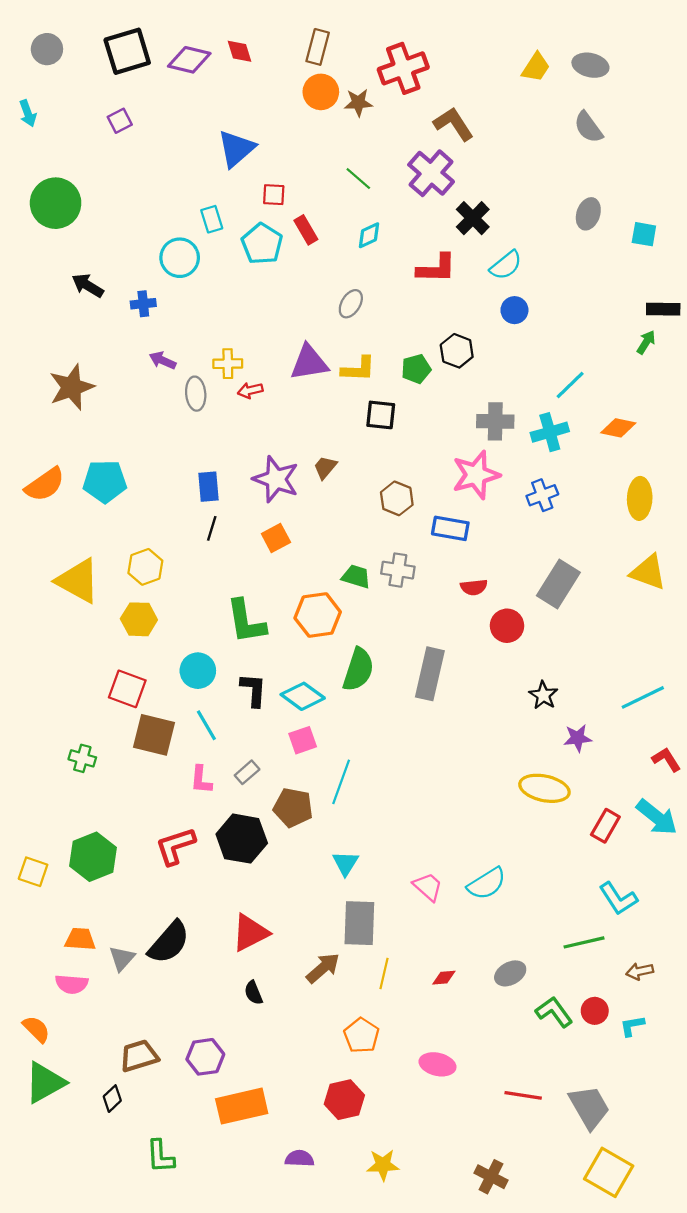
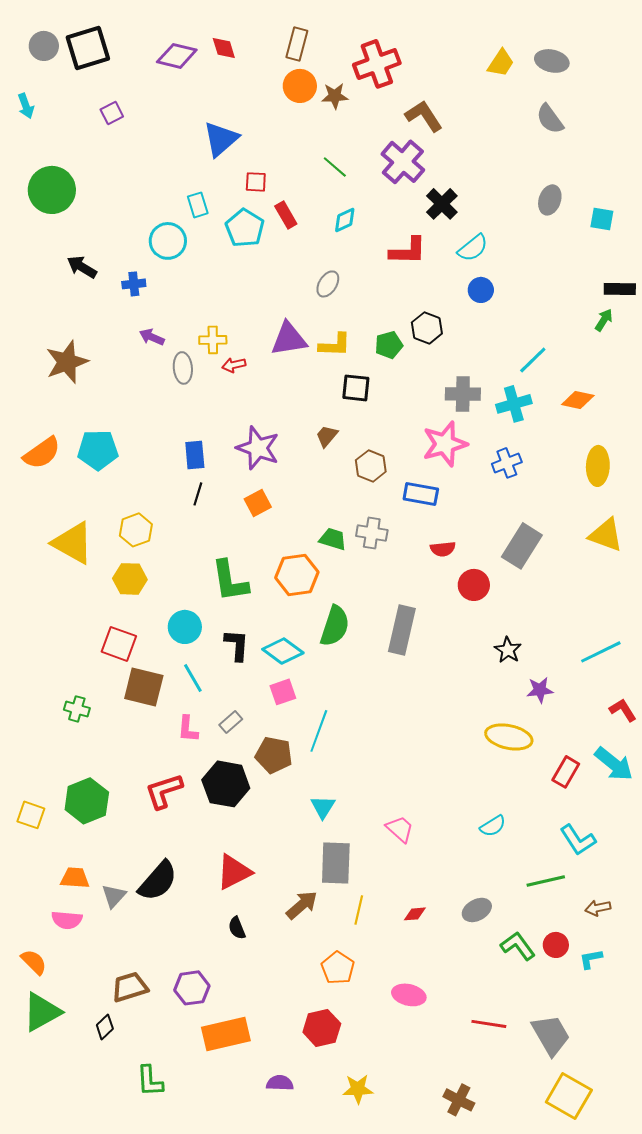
black square: (127, 51) -> (88, 48), moved
brown trapezoid: (325, 467) -> (327, 436), moved
cyan semicircle: (487, 884) -> (493, 826), moved, size x0.7

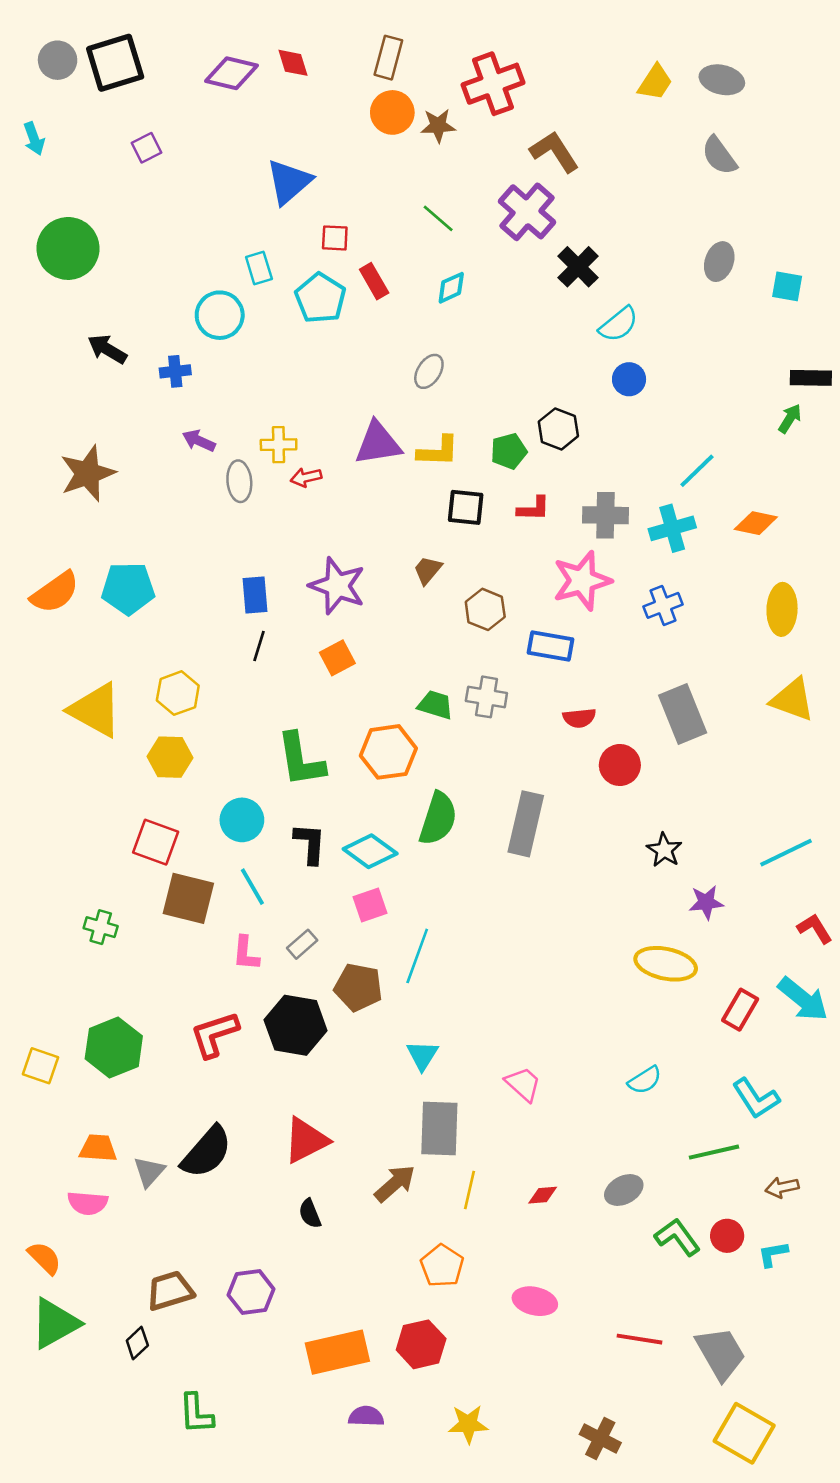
red L-shape: (408, 251) -> (534, 509), moved, size x0.7
gray rectangle: (522, 546) -> (683, 714), turned -54
orange rectangle: (226, 1034) -> (337, 1352), moved

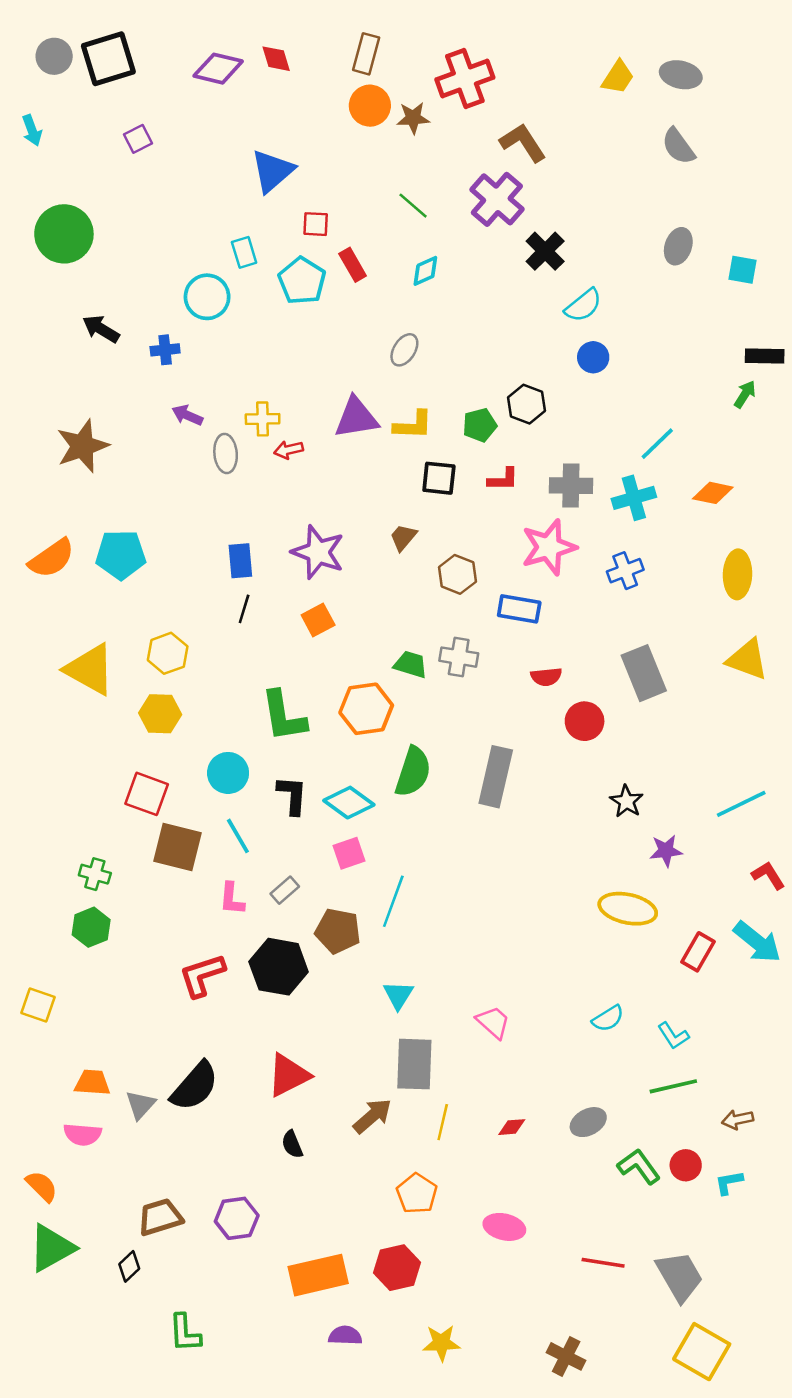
green hexagon: (114, 1047) -> (91, 927), moved, size x0.7
cyan L-shape: (756, 1098) -> (673, 1036), moved, size x0.7

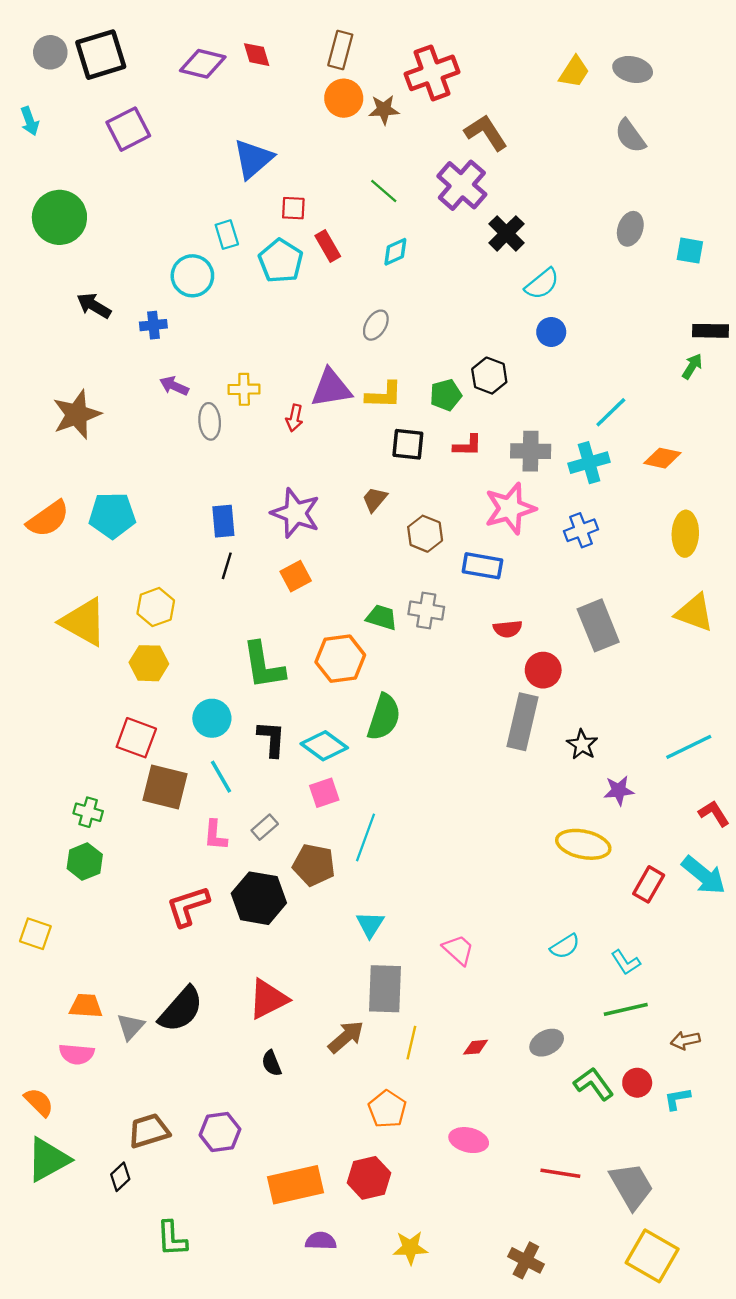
purple square: (138, 139) -> (128, 129), size x1.6
red arrow: (288, 450) -> (294, 418), moved, turned -65
gray rectangle: (496, 777) -> (523, 722), moved

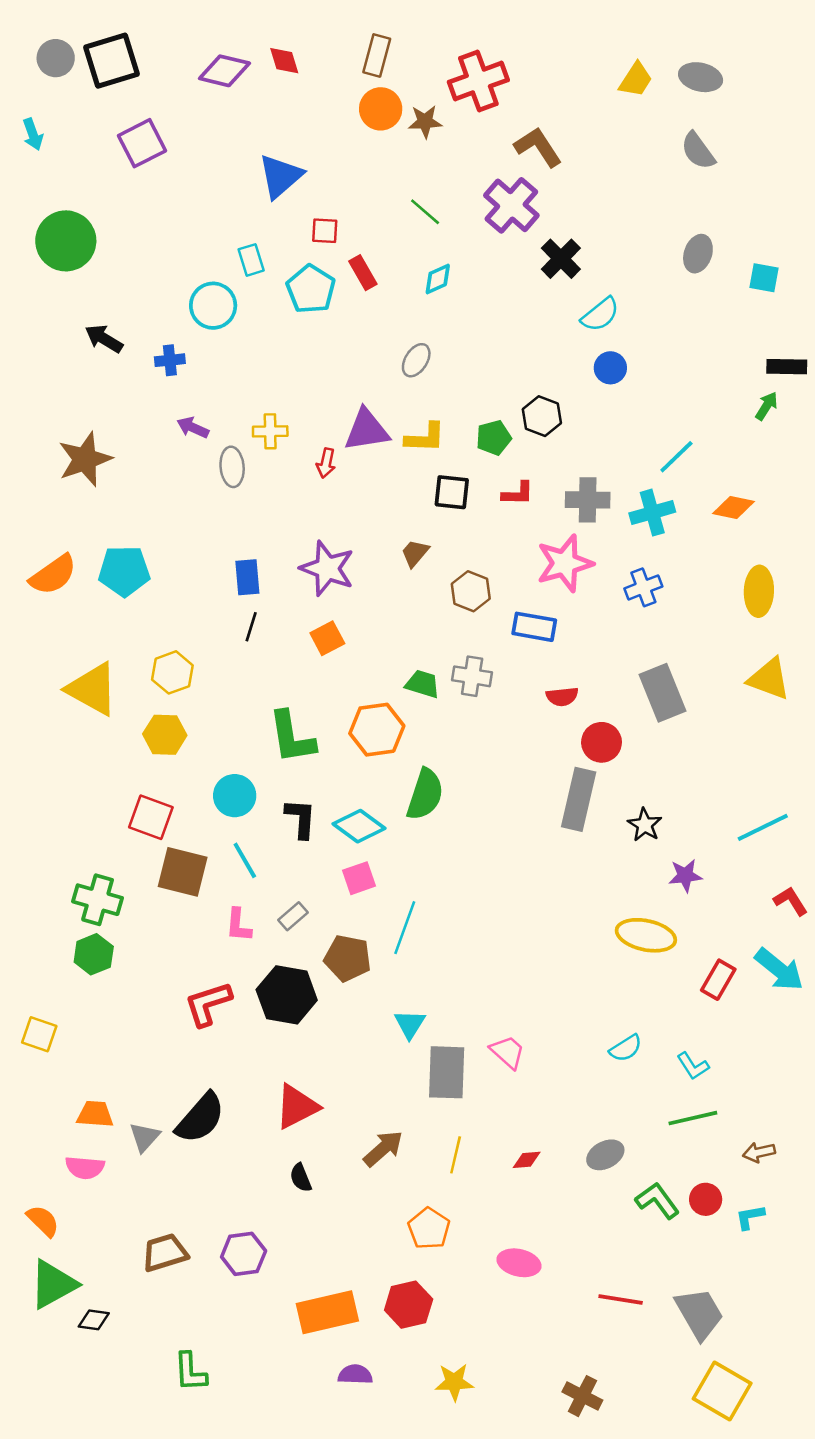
green cross: (88, 812) -> (98, 900), size x1.5
gray rectangle: (385, 989) -> (447, 1072), moved
black diamond: (120, 1177) -> (94, 1320), moved, turned 52

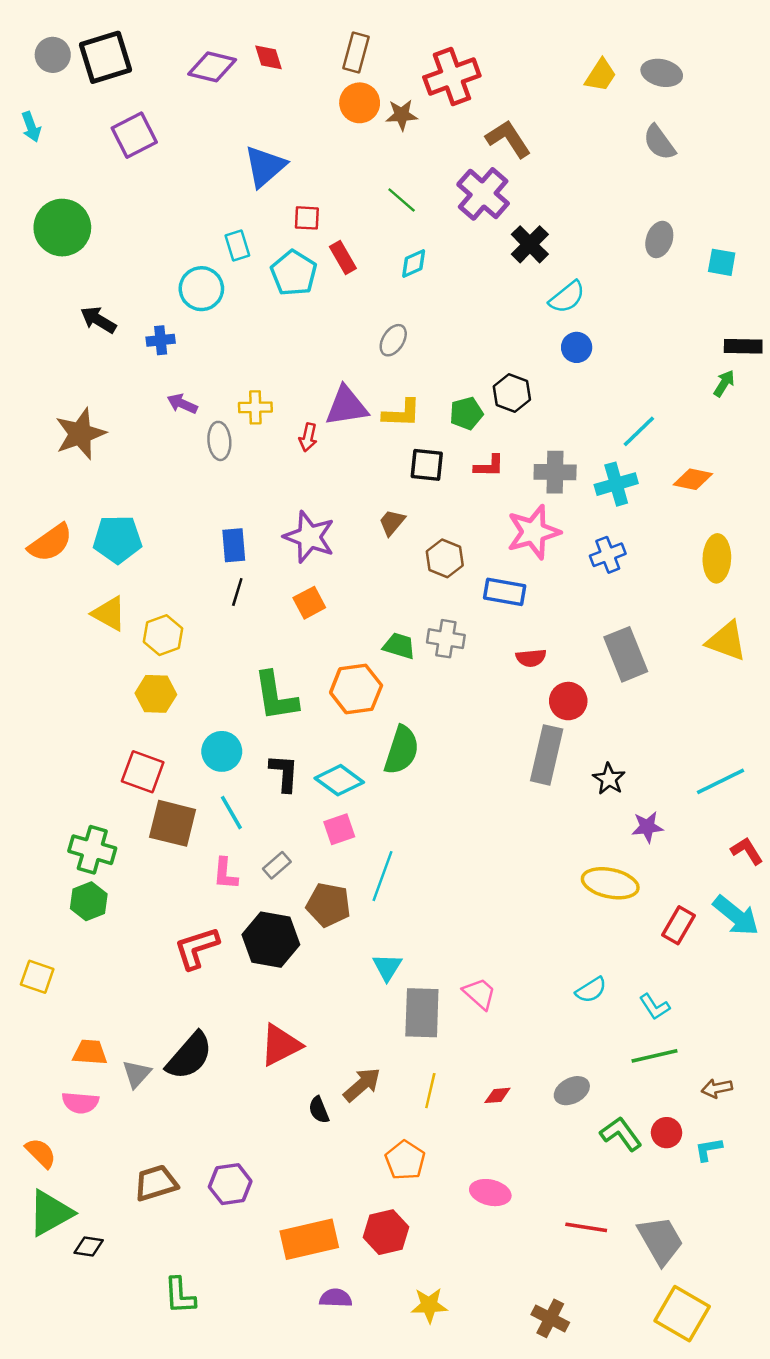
yellow triangle: (92, 689) -> (109, 614), moved, size x0.7
black semicircle: (301, 1178) -> (319, 1110), moved

